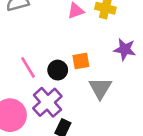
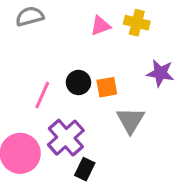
pink line: (28, 67) -> (42, 95), turned 55
black circle: (58, 70) -> (78, 82), moved

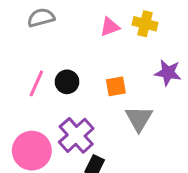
black circle: (78, 82) -> (67, 82), moved
pink line: (42, 95) -> (36, 83), moved

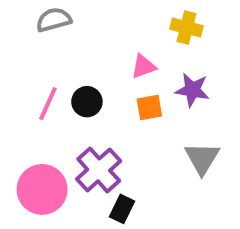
pink triangle: (110, 27) -> (144, 67), moved
purple star: (168, 73) -> (192, 90), moved
gray triangle: (139, 119) -> (202, 158), moved

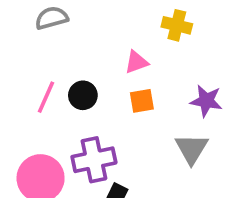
purple star: (192, 90) -> (206, 101), moved
purple cross: (99, 170) -> (94, 160), turned 30

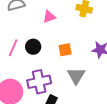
pink triangle: (136, 62) -> (49, 17), moved
gray triangle: (192, 149) -> (76, 76), moved

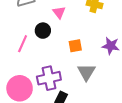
pink triangle: (49, 17) -> (59, 12), turned -48
black circle: (33, 47) -> (43, 31), moved

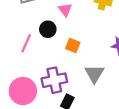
orange square: (75, 46) -> (73, 45), moved, turned 32

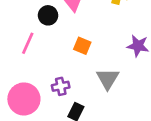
black circle: (48, 29) -> (48, 15), moved
purple cross: (54, 80) -> (61, 86), size x0.6

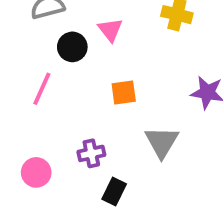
orange square: (82, 46) -> (124, 93), turned -30
pink circle: (24, 99) -> (36, 172), size x0.6

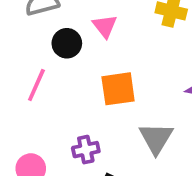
orange square: (124, 93) -> (118, 89), size x1.4

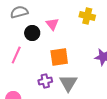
gray triangle: (156, 138) -> (68, 83), moved
purple cross: (86, 150) -> (45, 81), moved

